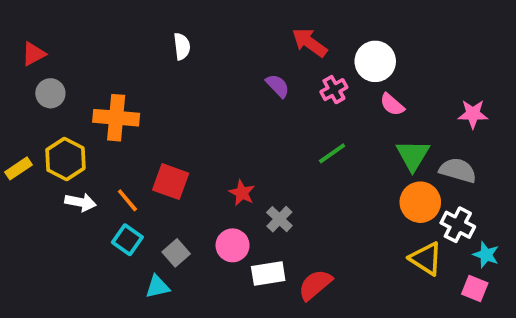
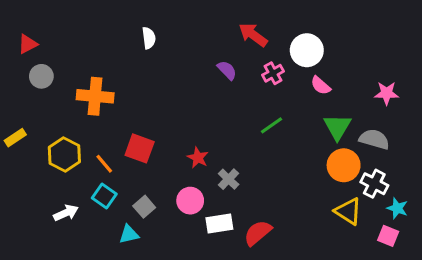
yellow hexagon: (65, 159) -> (64, 155), moved
white arrow: (80, 202) -> (66, 213), moved, turned -35

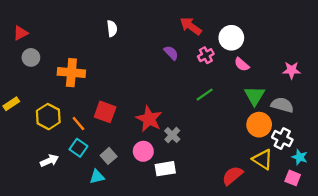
red star: (198, 158) -> (149, 119), size x1.6
red semicircle: (258, 233) -> (232, 176), moved

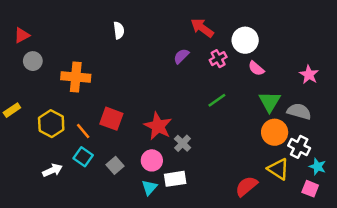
purple semicircle: (171, 53) -> (181, 56), turned -91
pink star: (292, 70) -> (309, 75), turned 30
cyan triangle: (97, 177) -> (149, 187), moved, turned -35

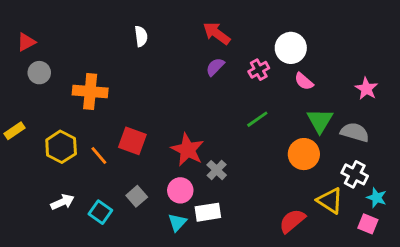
red arrow: (202, 28) -> (217, 33), moved
orange circle: (275, 132) -> (304, 154), moved
cyan square: (83, 157) -> (100, 212), moved

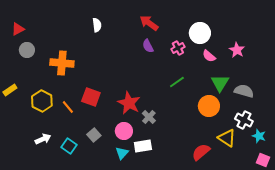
purple semicircle: (215, 67) -> (148, 46), turned -72
pink star: (366, 89) -> (237, 50), moved
pink square: (368, 224) -> (263, 160), moved

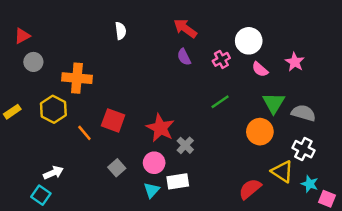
yellow hexagon: (42, 101) -> (53, 109), moved
cyan star: (259, 136) -> (310, 184), moved
cyan square: (69, 146) -> (41, 195), moved

